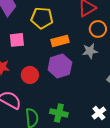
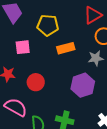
purple hexagon: (60, 66) -> (83, 85), moved

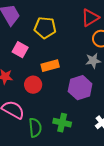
pink square: (23, 47) -> (20, 50), turned 35
orange rectangle: (66, 48) -> (50, 66), moved

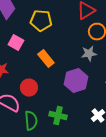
orange rectangle: (50, 66) -> (46, 59), turned 66
red circle: (33, 85) -> (29, 88), moved

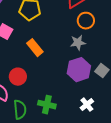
purple hexagon: (76, 81) -> (79, 70), moved

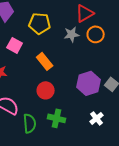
gray star: (78, 43) -> (72, 34), moved
red circle: (18, 77) -> (46, 90), moved

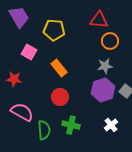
red triangle: (85, 13) -> (99, 20), turned 36
gray star: (72, 34) -> (105, 66), moved

